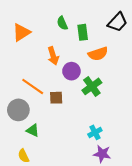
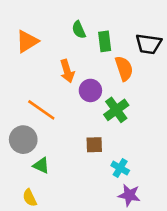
black trapezoid: (117, 22) -> (149, 44), moved, turned 55
orange semicircle: (98, 54) -> (124, 69), turned -90
brown square: (56, 98) -> (94, 145), moved
cyan cross: (95, 132) -> (120, 168), turned -32

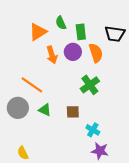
orange triangle: (27, 41) -> (38, 32), moved
purple circle: (90, 90) -> (73, 52), moved
green triangle: (41, 165) -> (45, 110), moved

